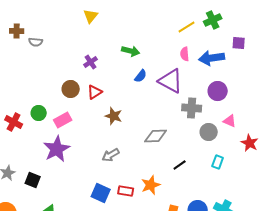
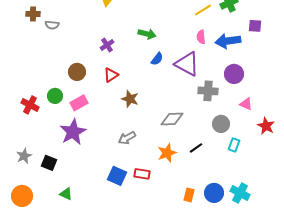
brown circle: (71, 89) -> (77, 72), moved
gray circle: (209, 132) -> (221, 124), moved
orange star: (151, 185) -> (167, 153), moved

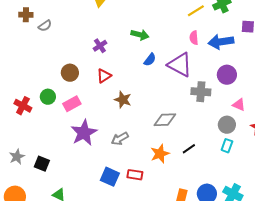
gray semicircle: (52, 25) -> (45, 26), turned -40
gray circle: (221, 124) -> (227, 125), moved
purple star: (73, 132) -> (84, 133), moved

